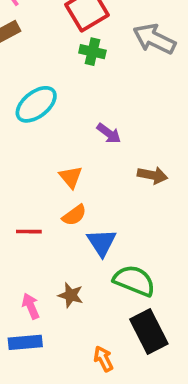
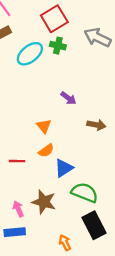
cyan ellipse: (36, 104) -> (30, 54), moved
blue triangle: (102, 242) -> (64, 168), turned 30
brown star: (71, 295) -> (44, 202), size x1.5

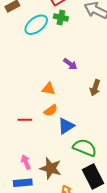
brown arrow: (96, 125) -> (95, 88), turned 98
orange triangle: (44, 126) -> (49, 89), turned -40
brown star: (44, 202) -> (51, 168), moved

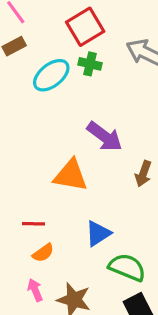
purple arrow: (70, 64) -> (105, 137), size x1.6
orange triangle: (49, 89) -> (71, 175), size x1.6
orange semicircle: (51, 110) -> (43, 253), moved

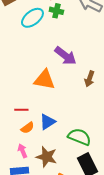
blue triangle: (98, 233) -> (47, 122), moved

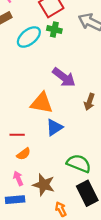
blue triangle: (47, 122) -> (54, 127), moved

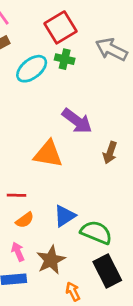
blue triangle: (54, 127) -> (65, 216), moved
brown star: (44, 185) -> (51, 260), turned 30

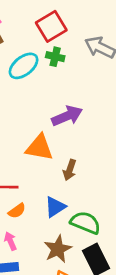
purple arrow: (77, 121) -> (67, 116), turned -60
brown arrow: (110, 153) -> (70, 170), moved
brown star: (51, 260) -> (58, 249), moved

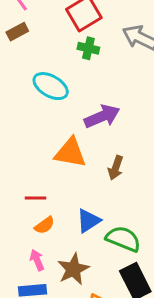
cyan ellipse: (24, 66) -> (51, 86), moved, turned 68
brown arrow: (70, 170) -> (116, 168), moved
brown star: (58, 249) -> (73, 269), moved

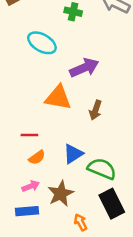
pink arrow: (37, 260) -> (31, 186), turned 91

